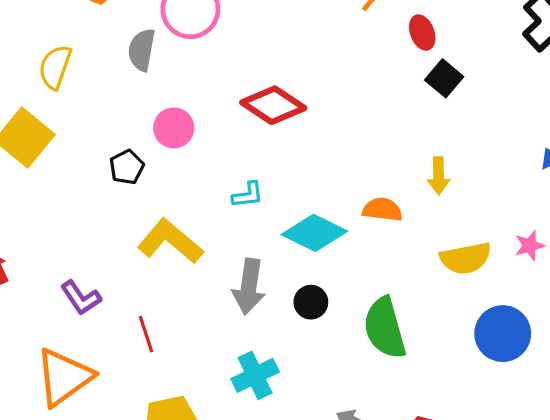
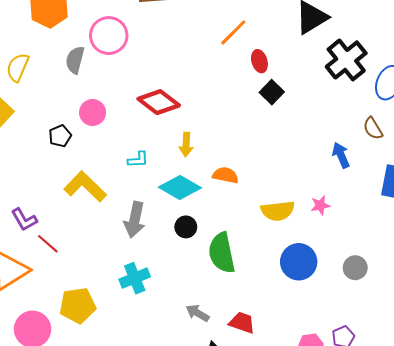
yellow arrow: (439, 176) -> (186, 145), moved
black circle: (311, 302) -> (186, 227), moved
red line: (146, 334) -> (48, 244), moved, turned -35

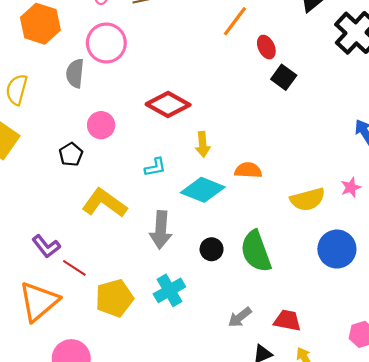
black circle: (186, 227) -> (212, 249), moved
yellow pentagon: (78, 305) -> (114, 298), moved
gray arrow: (198, 313) -> (240, 317), turned -60

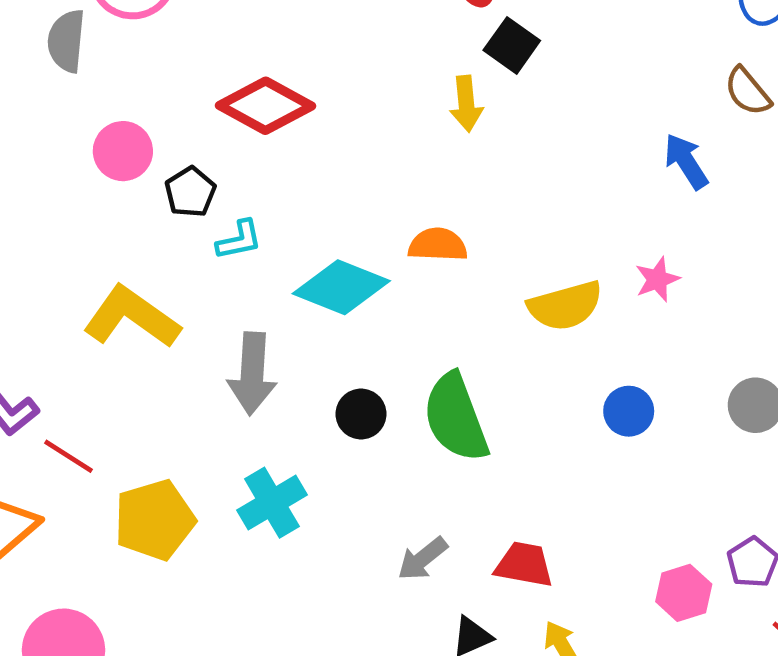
yellow arrow: (203, 144) -> (466, 104), moved
black pentagon: (71, 154) -> (190, 192), moved
blue circle: (337, 249) -> (629, 411), size x0.6

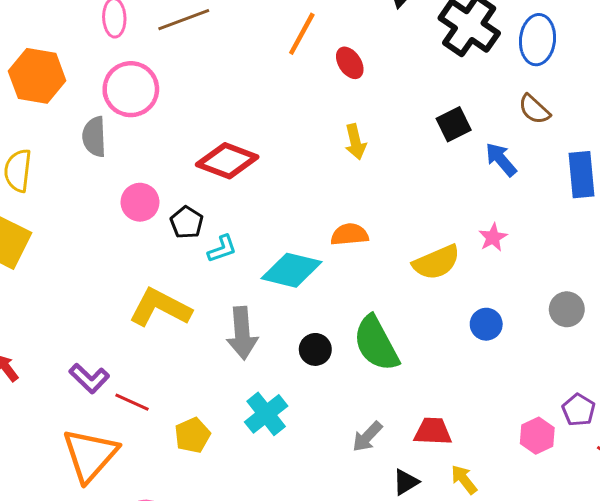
black square: (512, 45) -> (454, 124), moved, turned 36
yellow pentagon: (154, 520) -> (192, 435), size x0.7

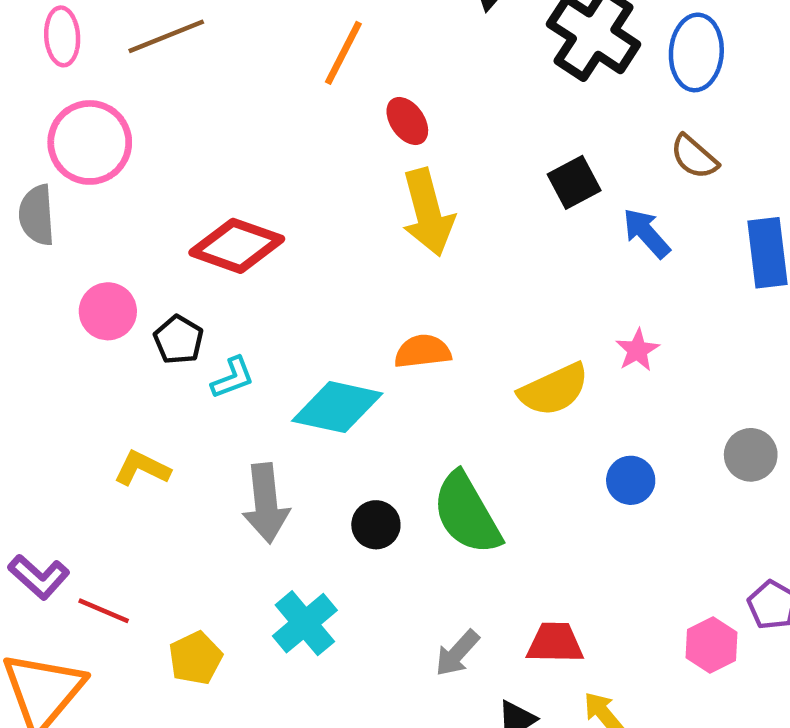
red ellipse: (350, 63) -> (407, 121), moved
yellow arrow: (355, 142) -> (428, 212), size x1.6
yellow L-shape: (160, 308) -> (142, 468), size x0.6

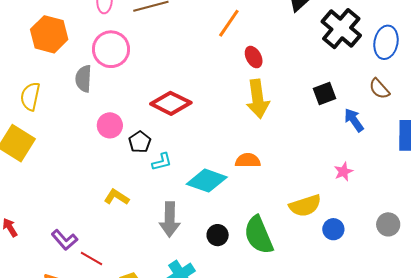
yellow semicircle: (554, 390) -> (305, 206), moved

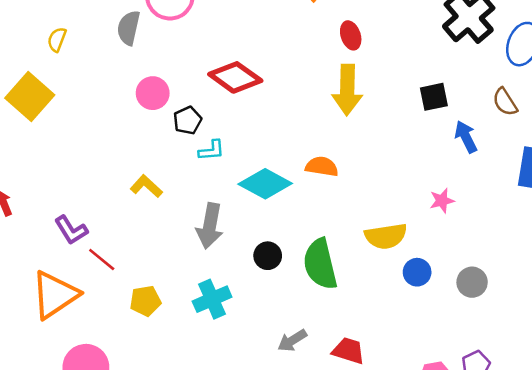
yellow semicircle: (30, 96) -> (57, 40), size x0.7
gray circle: (388, 224) -> (472, 282), moved

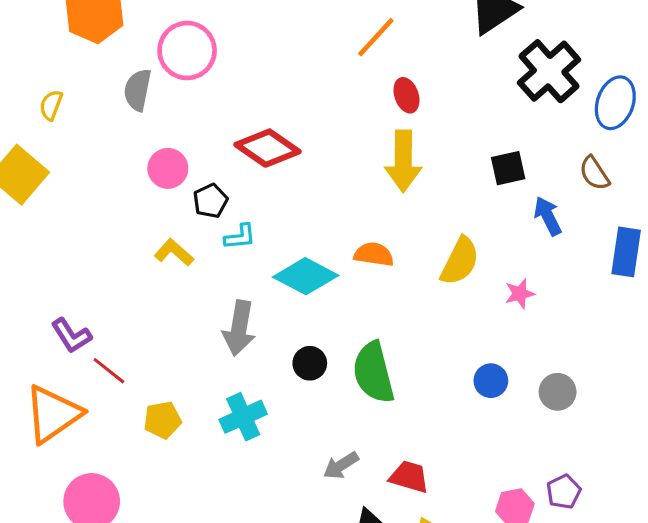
yellow L-shape: (146, 186) -> (174, 252), moved
yellow semicircle: (386, 236) -> (460, 261), moved, turned -54

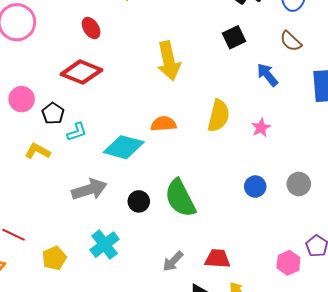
red ellipse: (406, 95) -> (91, 28), moved
black square: (508, 168) -> (234, 37), moved
gray arrow: (239, 328) -> (89, 189), turned -104

